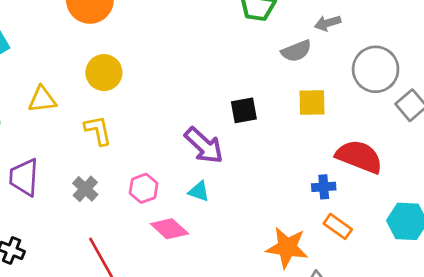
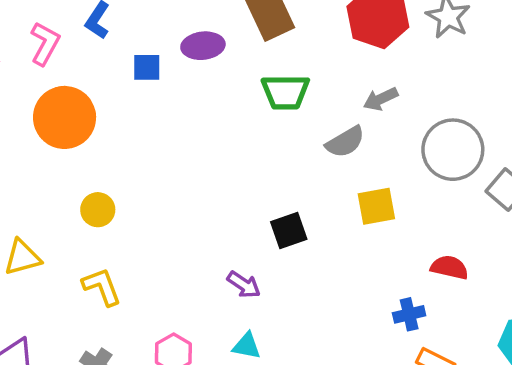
yellow circle: (104, 73) -> (98, 210), size x0.7
purple arrow: (204, 145) -> (244, 285), size x0.6
red semicircle: (359, 157) -> (449, 267), size x0.6

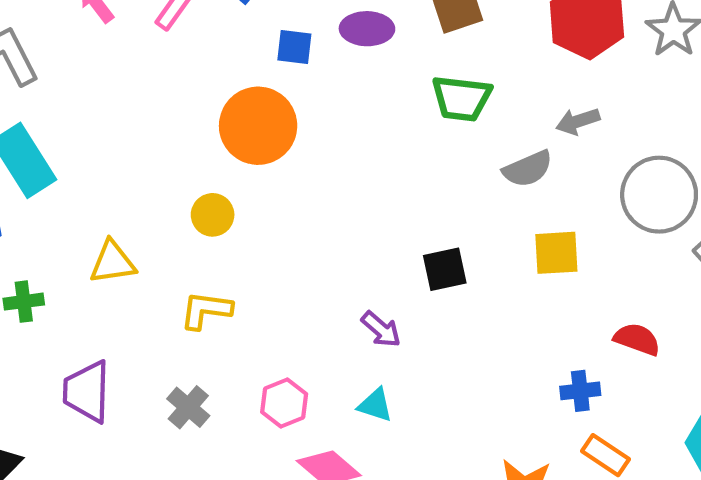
orange circle: (65, 117) -> (258, 126), moved
yellow L-shape: (102, 287) -> (206, 310), turned -69

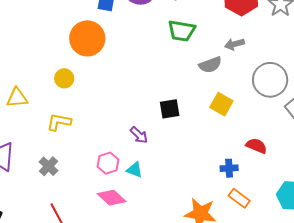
yellow square: (556, 253) -> (221, 104), turned 30
pink hexagon: (284, 403) -> (108, 163), moved

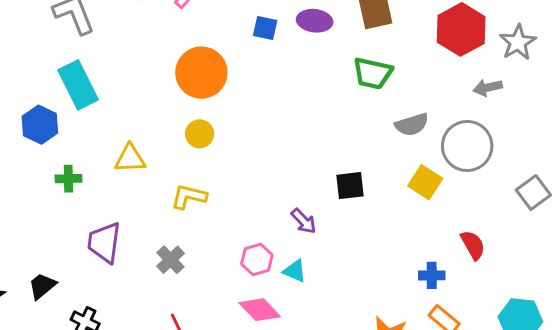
orange circle: (87, 38) -> (201, 73), moved
gray arrow: (234, 44) -> (488, 88), moved
gray circle: (270, 80) -> (467, 146), moved
red semicircle: (256, 146) -> (473, 245), turned 35

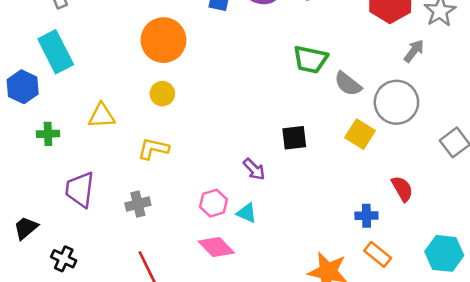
green trapezoid: (373, 73) -> (310, 59), moved
gray arrow: (488, 88) -> (414, 51), turned 140
gray semicircle: (412, 125) -> (348, 84), turned 56
gray cross: (171, 260) -> (138, 204), turned 30

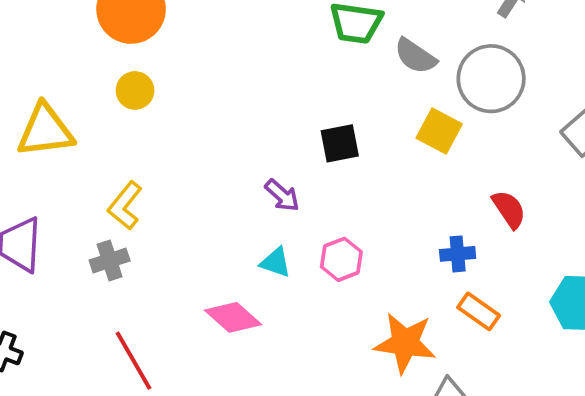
yellow triangle: (102, 116) -> (45, 131), size x1.4
yellow L-shape: (153, 149) -> (125, 206), moved, turned -60
pink hexagon: (213, 203) -> (341, 259), moved

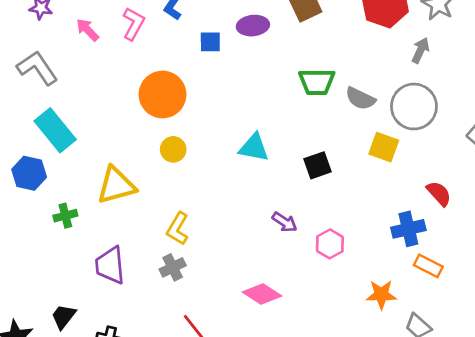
purple arrow: (282, 195) -> (285, 222), moved
blue cross: (458, 254) -> (408, 229), size x1.4
cyan triangle: (275, 262) -> (254, 147), moved, size x1.4
orange star: (405, 343) -> (381, 295), size x0.7

